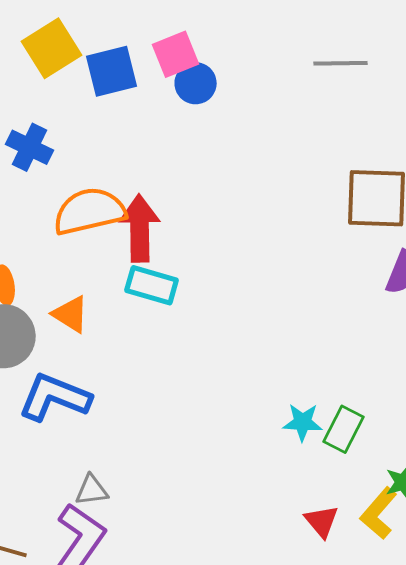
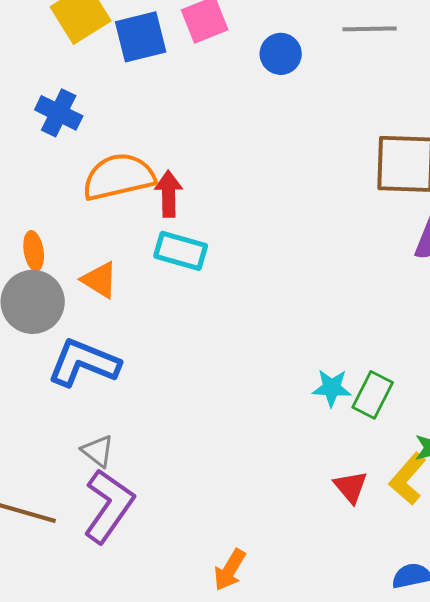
blue circle: (196, 83) -> (281, 54), moved
red arrow: (140, 228) -> (169, 194), size x0.7
gray triangle: (92, 490) -> (98, 451), moved, turned 45

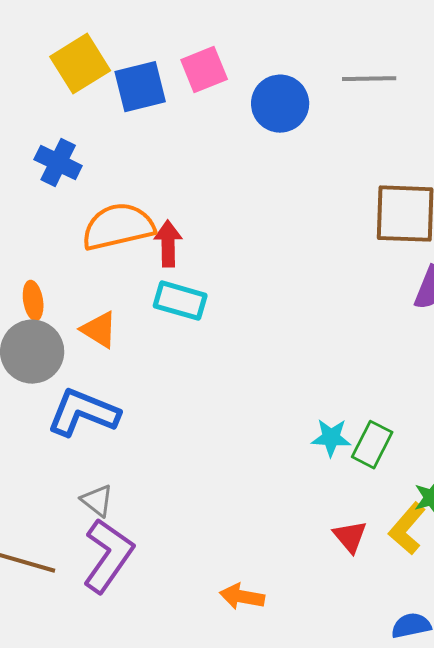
blue circle: (281, 54) -> (280, 104), size x1.4
orange arrow: (230, 570) -> (242, 597), moved, turned 69

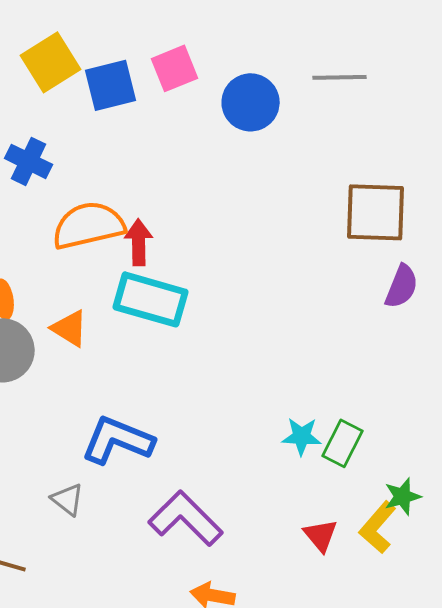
cyan rectangle: (180, 301) -> (151, 299), size x1.4
blue L-shape: (83, 413) -> (118, 440), moved
purple L-shape: (108, 556) -> (186, 518), moved, turned -80

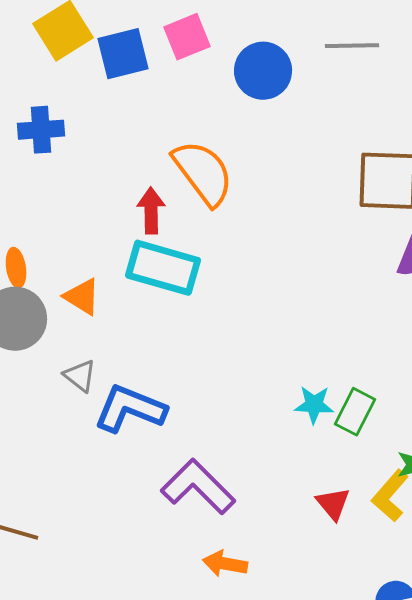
blue cross: (29, 161) -> (41, 130), turned -30
orange semicircle: (89, 225) -> (203, 173), moved, turned 66
gray triangle: (68, 499) -> (80, 376), moved

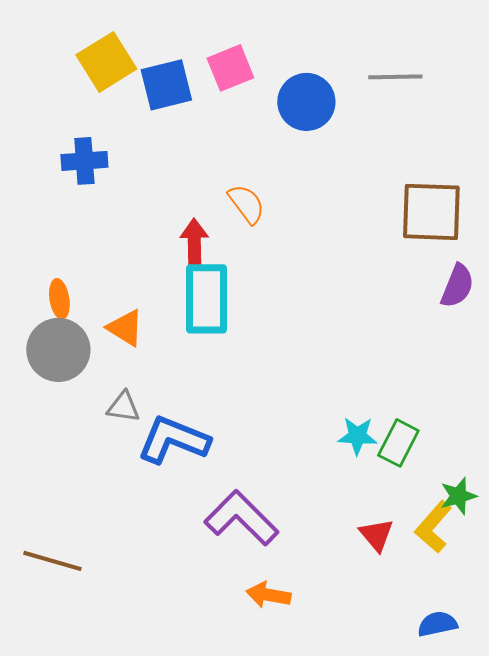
orange semicircle: (203, 173) -> (246, 204), size x0.6
cyan rectangle: (163, 268) -> (206, 299), turned 74
gray triangle: (80, 376) -> (123, 407), turned -30

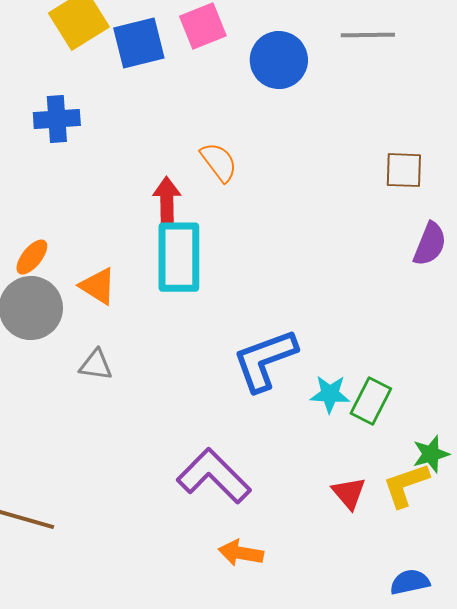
brown square: (431, 212) -> (404, 170), size x0.6
orange ellipse: (59, 299) -> (32, 257), turned 48
blue L-shape: (173, 440) -> (265, 360), moved, turned -42
yellow L-shape: (433, 527) -> (406, 485), turned 30

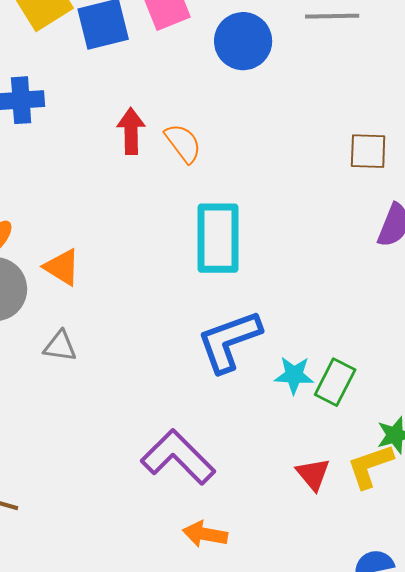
red arrow: (167, 200) -> (131, 131), moved
cyan rectangle: (179, 257) -> (218, 238), moved

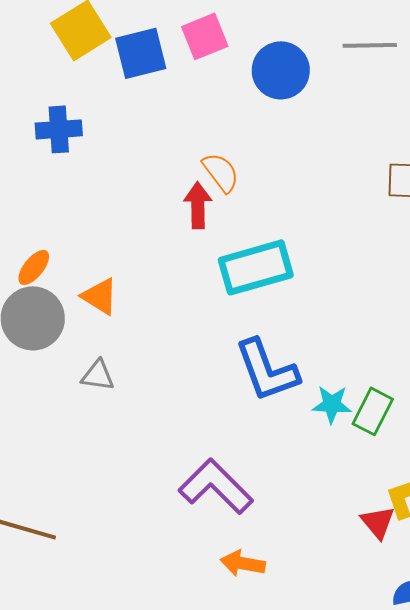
red arrow: (131, 131) -> (198, 205), moved
cyan rectangle: (218, 238) -> (256, 267), turned 74
blue L-shape: (229, 341) -> (267, 370), turned -90
red triangle: (313, 474) -> (378, 522), moved

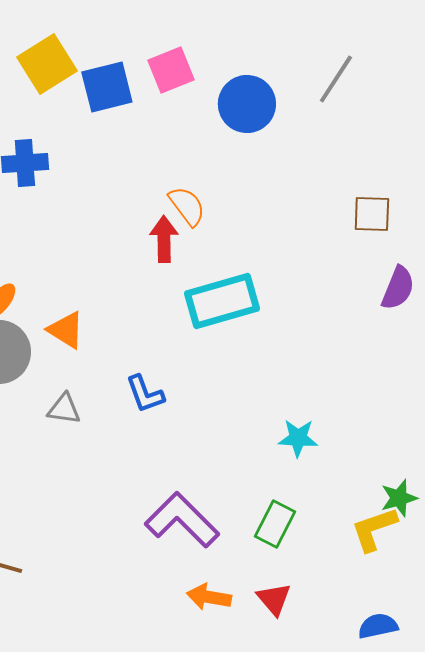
gray line: (370, 45) -> (336, 79), turned -56
blue L-shape: (267, 370) -> (145, 394), moved, size x0.6
green rectangle: (373, 411) -> (275, 524), moved
red triangle: (378, 522) -> (274, 599), moved

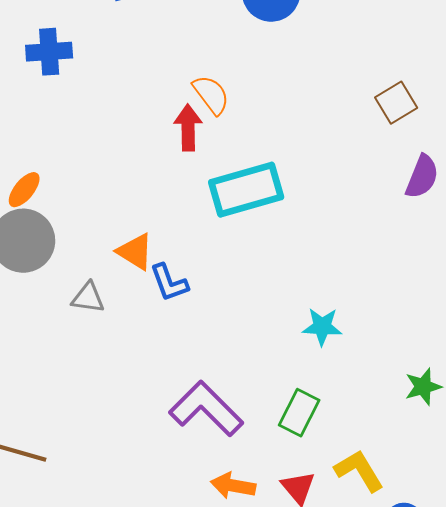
brown square: (372, 214) -> (396, 103), turned -33
orange triangle: (66, 330) -> (135, 252), moved
yellow L-shape: (374, 529) -> (359, 471), moved, turned 78

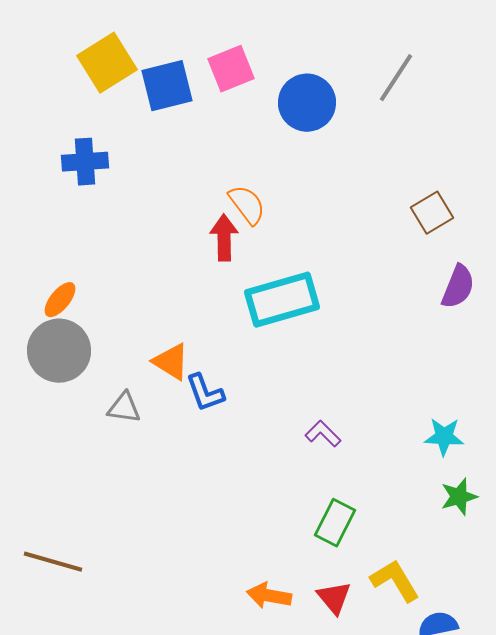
cyan star: (322, 327) -> (444, 437), moved
purple L-shape: (206, 409) -> (323, 434), moved, size x0.5

